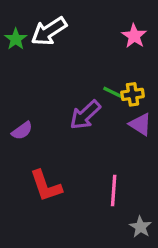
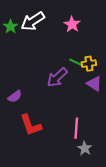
pink star: (134, 36) -> (72, 24), moved
purple semicircle: (22, 131) -> (15, 96), moved
gray star: (140, 227) -> (85, 148), moved

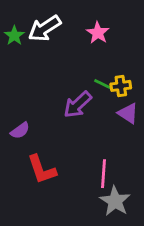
gray star: (85, 148) -> (115, 201), size x1.5

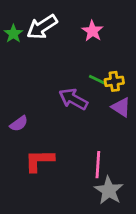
purple arrow: (78, 105) -> (73, 99), turned 72
red L-shape: (42, 169) -> (39, 160), turned 108

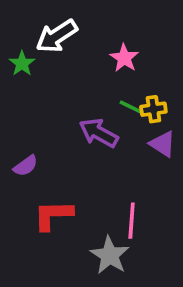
pink star: (92, 31) -> (124, 58), moved
green star: (13, 34) -> (22, 63), moved
gray star: (109, 190) -> (110, 255), moved

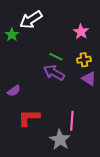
pink star: (124, 58) -> (81, 32), moved
green line: (132, 107) -> (56, 57), moved

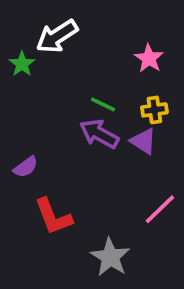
purple triangle: (89, 79) -> (143, 141), moved
red L-shape: (29, 118) -> (53, 217), turned -110
pink line: (72, 121) -> (160, 209), moved, turned 42

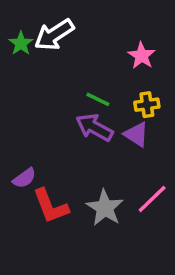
green star: (22, 64) -> (21, 43), moved
purple semicircle: (26, 167) -> (24, 178), moved
gray star: (110, 257) -> (105, 208), moved

